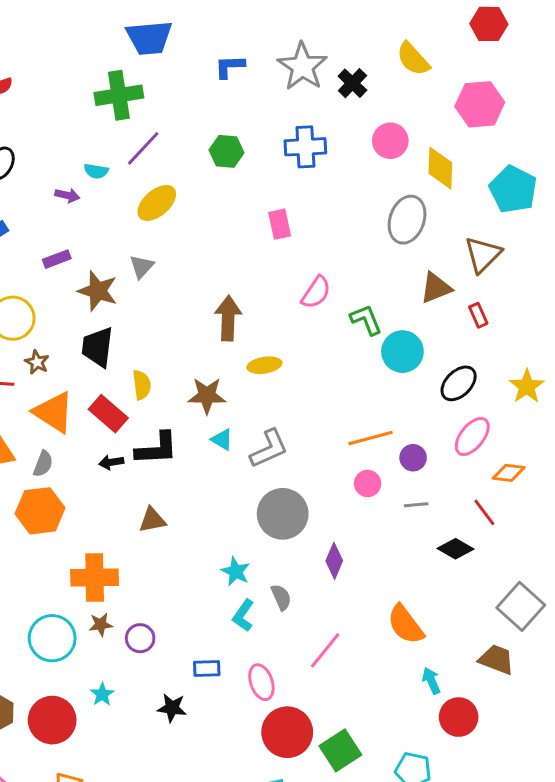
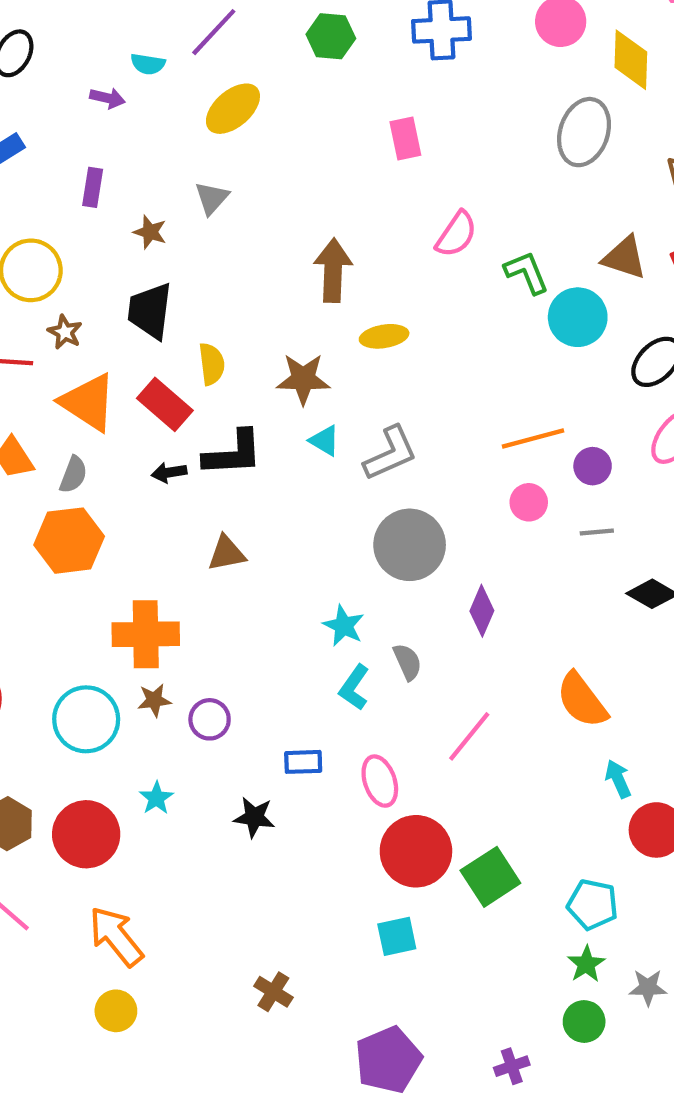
purple rectangle: (57, 259) -> (93, 187), turned -60
brown triangle: (436, 288) -> (624, 258), moved, turned 40
brown star: (98, 291) -> (150, 232), size x0.6

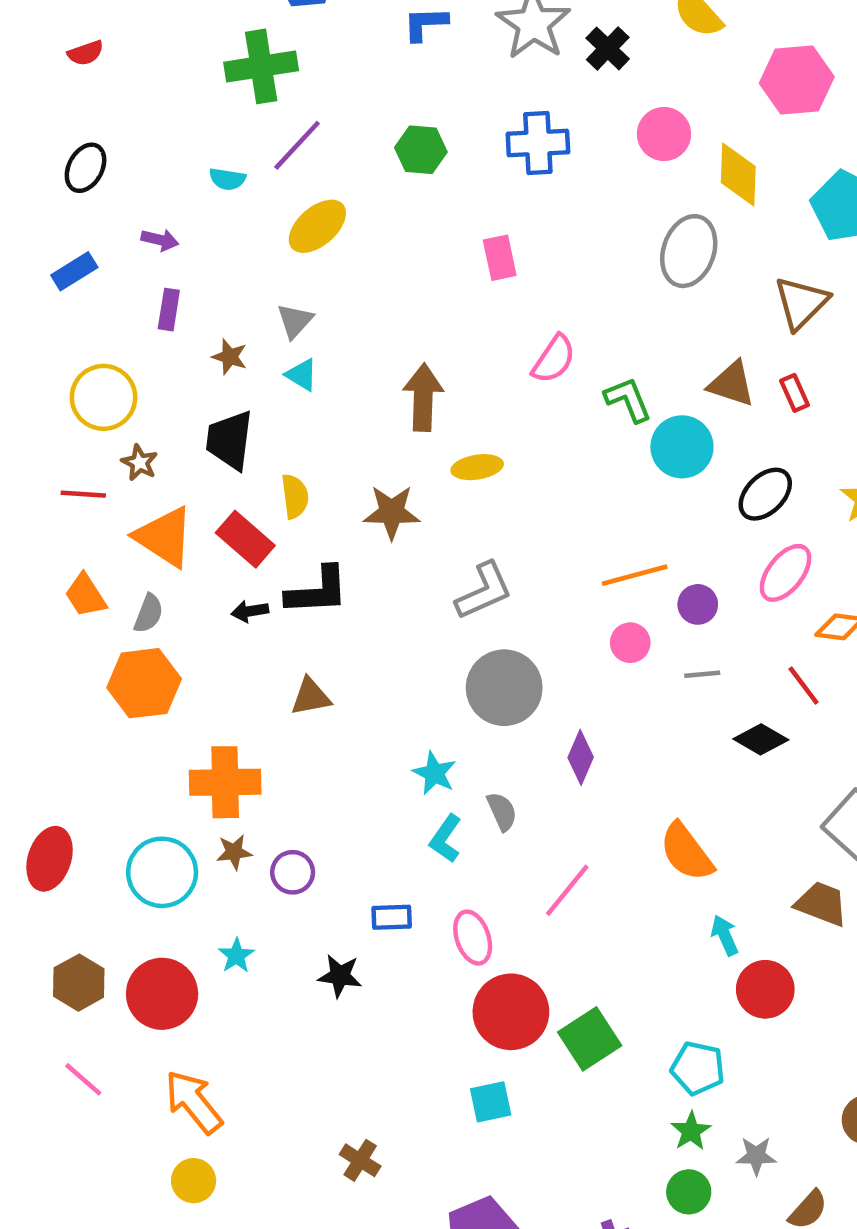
purple arrow: (107, 98) -> (160, 240), moved
cyan triangle: (324, 441) -> (302, 375), moved

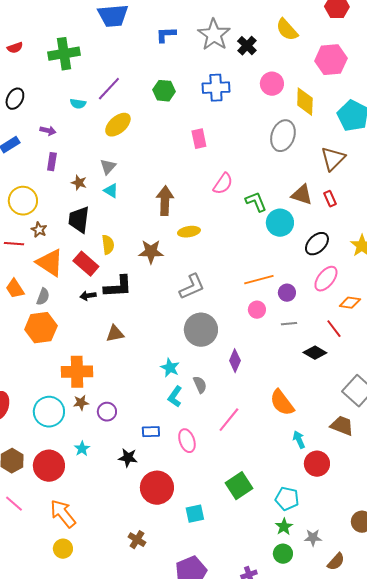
green cross: (261, 66) -> (64, 54), moved
red circle: (511, 1012) -> (157, 488), moved

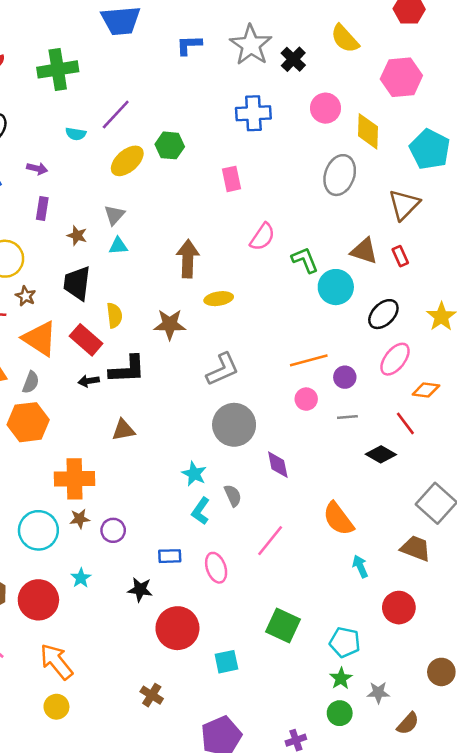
green hexagon: (164, 91) -> (170, 145), moved
cyan triangle: (111, 191) -> (118, 246), turned -35
purple diamond: (235, 361) -> (278, 465), turned -35
red circle: (317, 464) -> (399, 608), moved
green square: (239, 486) -> (283, 626), turned -32

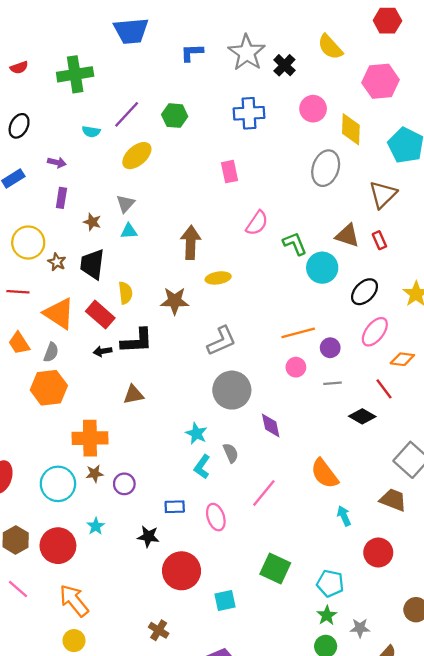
green hexagon: (170, 145) -> (175, 116), moved
brown star: (26, 296) -> (57, 262), moved

